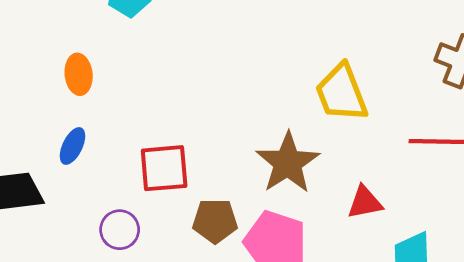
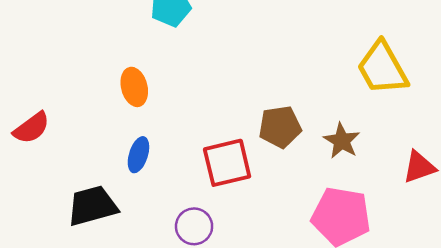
brown star: (288, 163) -> (342, 141), size x0.6
brown pentagon: (215, 221) -> (280, 127), moved

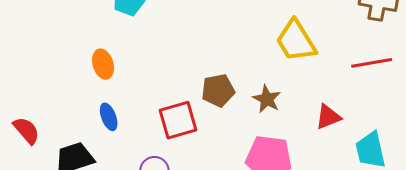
red semicircle: (32, 128) -> (26, 130), moved, turned -92
blue ellipse: (138, 155) -> (109, 117), turned -36

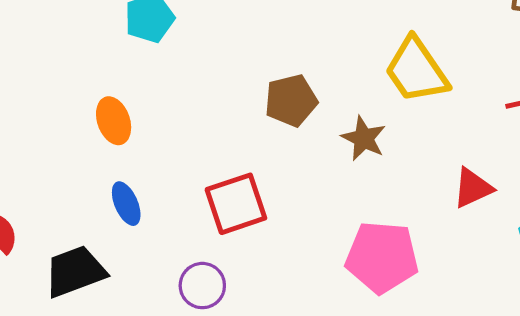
brown pentagon: (218, 90) -> (291, 101), moved
brown star: (267, 99) -> (364, 138), moved

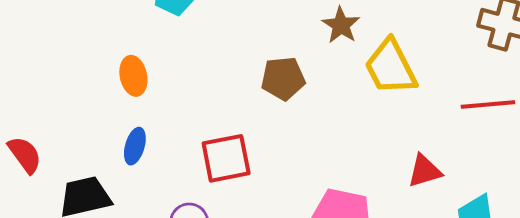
brown star: (364, 138) -> (341, 25), moved
blue ellipse: (126, 204) -> (135, 146), turned 32

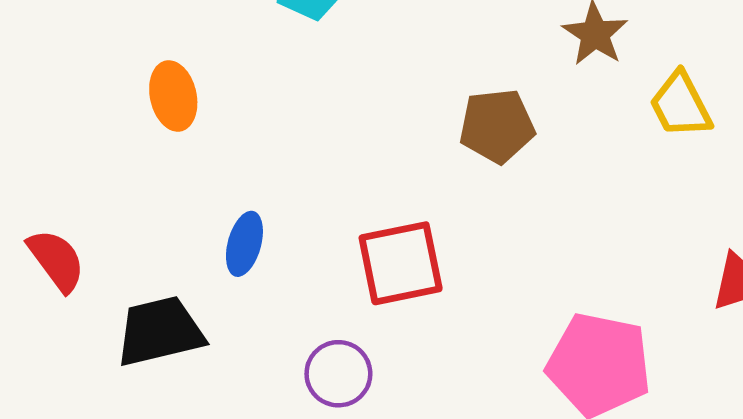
yellow trapezoid: (391, 67) -> (680, 105), size x0.7
orange ellipse: (133, 76) -> (173, 96), moved

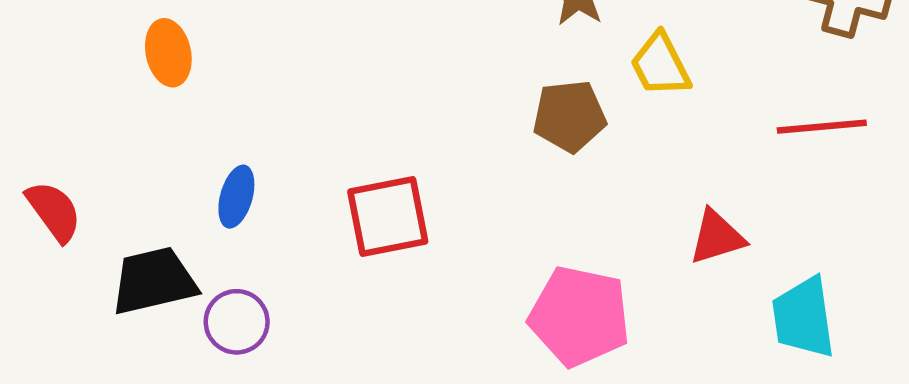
brown pentagon: (497, 126) -> (569, 116), moved
purple circle: (338, 374) -> (237, 322), moved

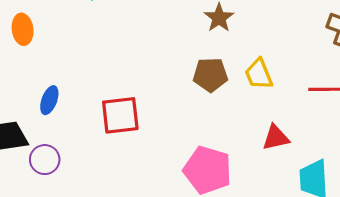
yellow trapezoid: (660, 65) -> (259, 74), moved

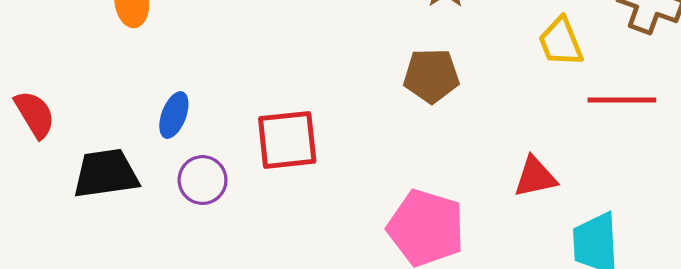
yellow trapezoid: (259, 74) -> (561, 42), moved
purple circle: (45, 160) -> (203, 180), moved

